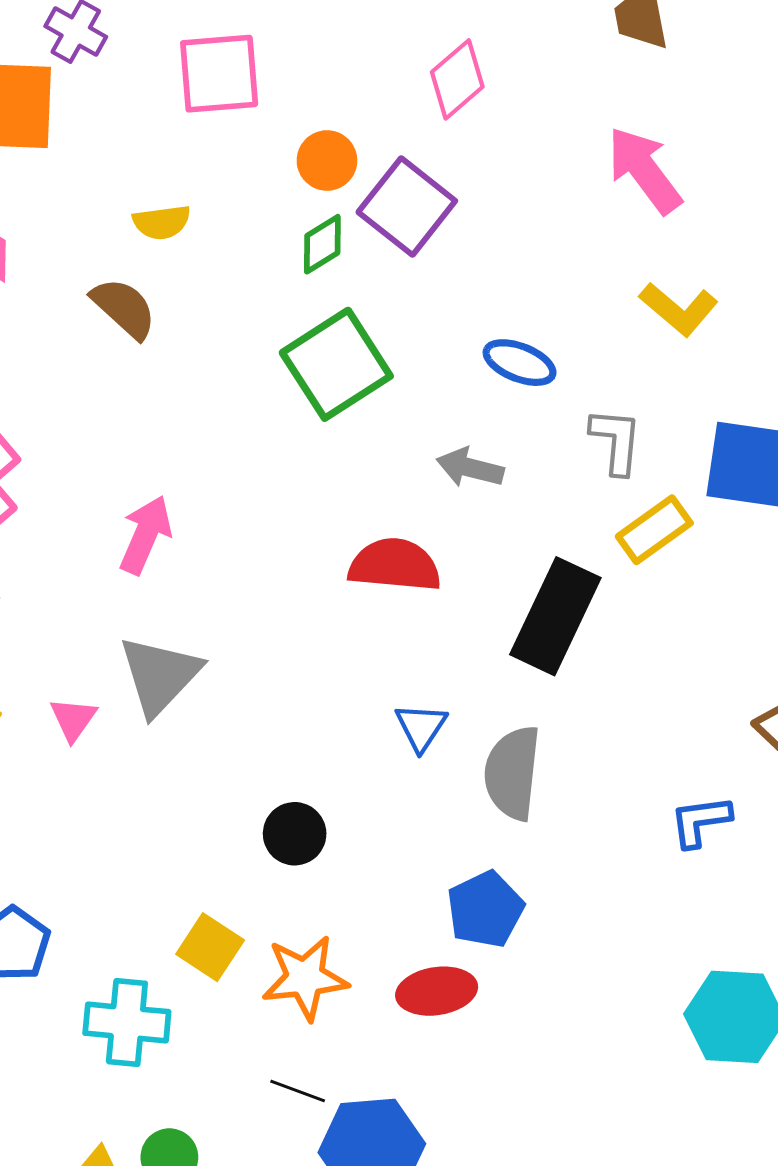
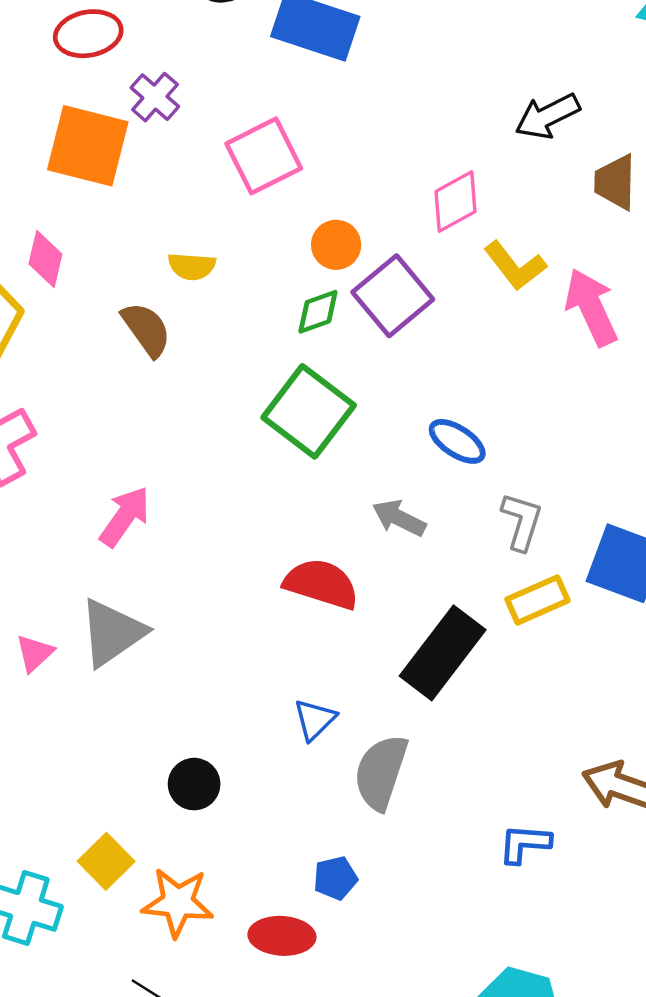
pink square: (219, 74) -> (264, 156), turned -34
yellow L-shape: (679, 309) -> (515, 266), moved
green square: (336, 364) -> (309, 411), turned -32
blue pentagon: (485, 909) -> (335, 878), size x0.7

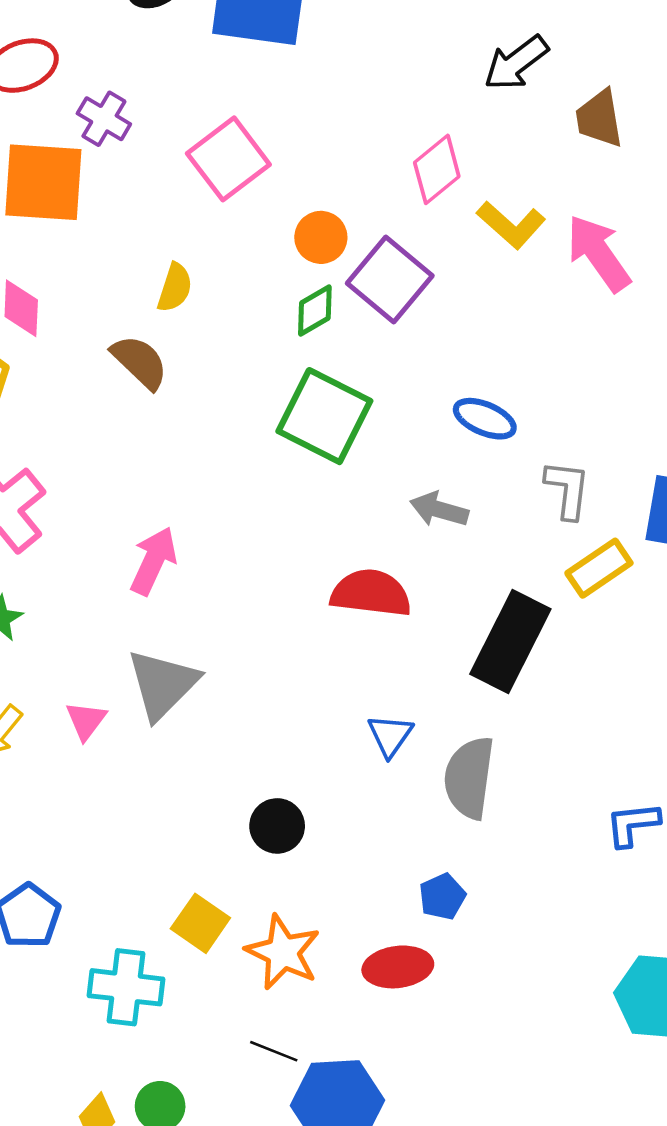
yellow semicircle: (192, 266) -> (175, 288), turned -66
orange star: (178, 902) -> (283, 952), turned 30

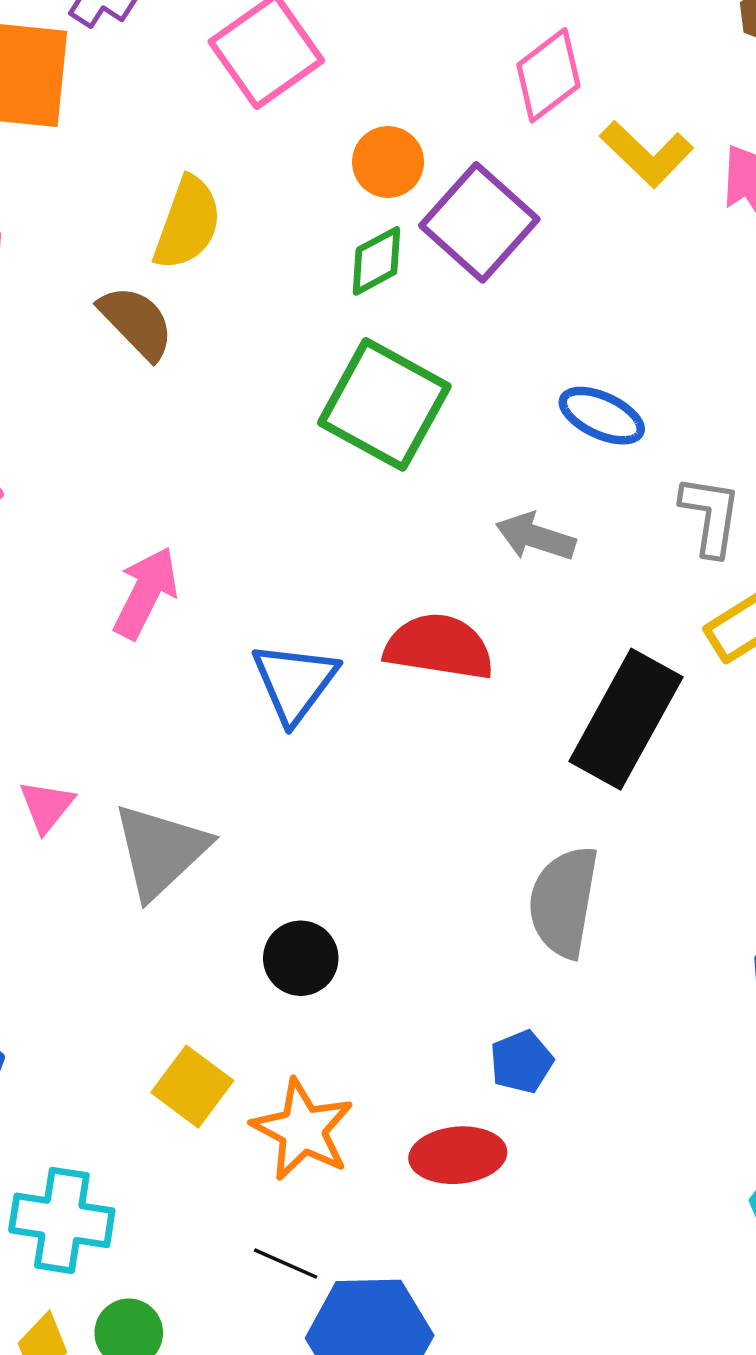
yellow semicircle: (175, 288) -> (188, 223), size x1.4
gray triangle: (163, 684) -> (160, 851), moved
blue triangle: (390, 735) -> (295, 682), moved, size x1.4
cyan cross: (126, 987) -> (62, 1220), moved

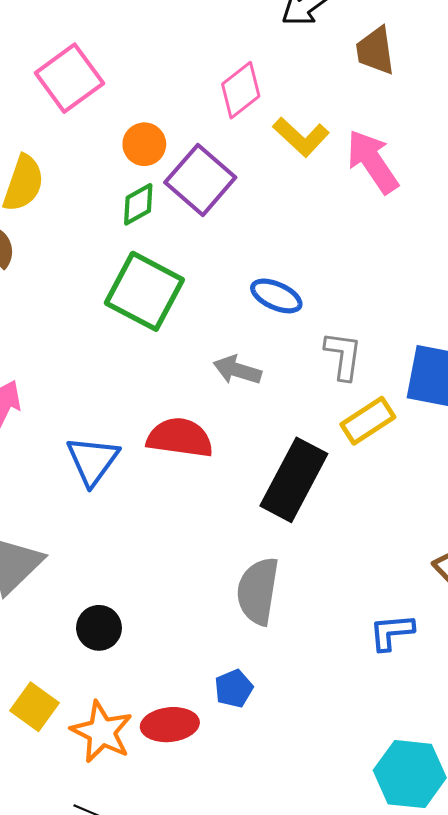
red ellipse: (458, 1155) -> (170, 725), moved

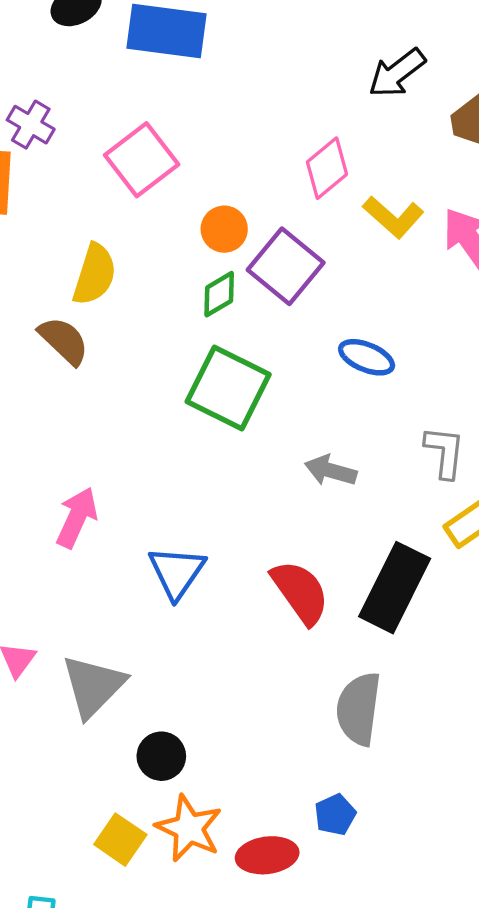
blue ellipse: (276, 296) -> (367, 357), moved
red semicircle: (180, 438) -> (300, 592), moved, turned 48
black circle: (99, 628) -> (161, 756), moved
orange star: (102, 732) -> (189, 828), moved

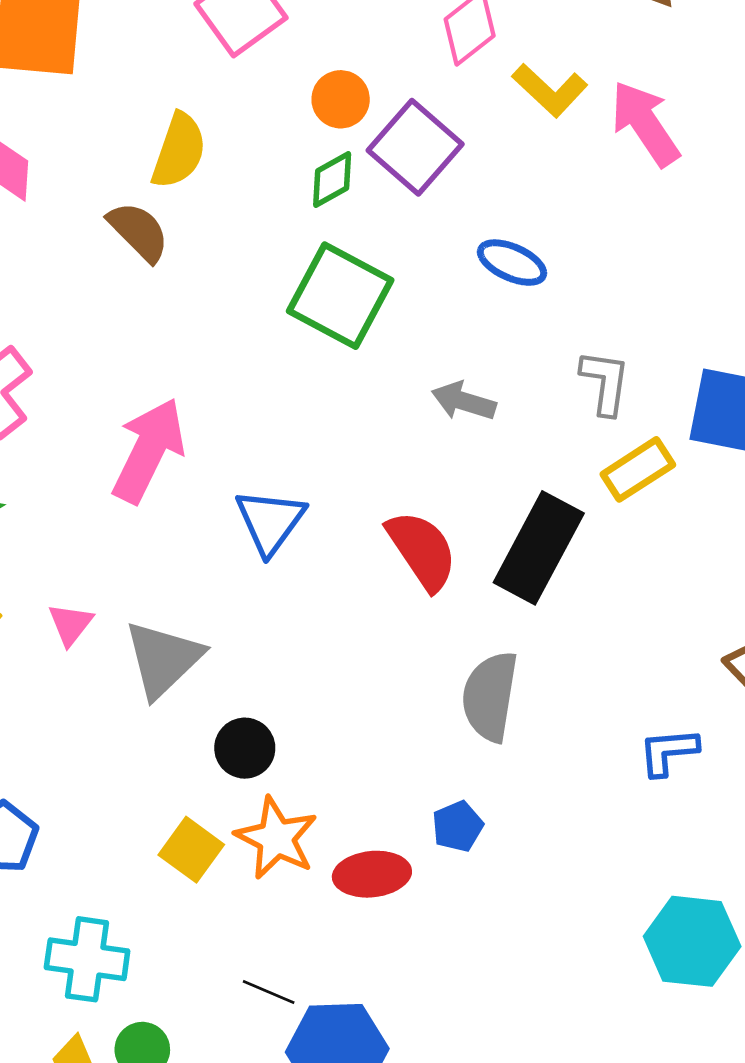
pink arrow: (77, 518) -> (149, 450), size x1.4

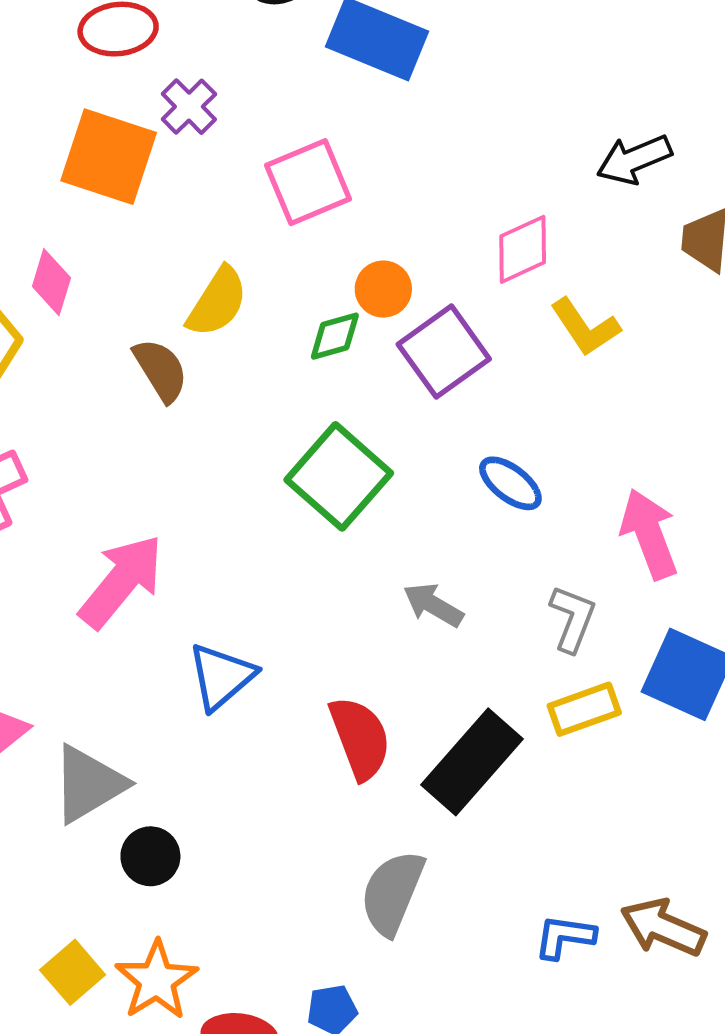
pink arrow: (645, 123) -> (649, 534), moved
green diamond: (332, 180) -> (335, 336), moved
black circle: (245, 748) -> (150, 856), moved
blue L-shape: (668, 752) -> (565, 937), moved

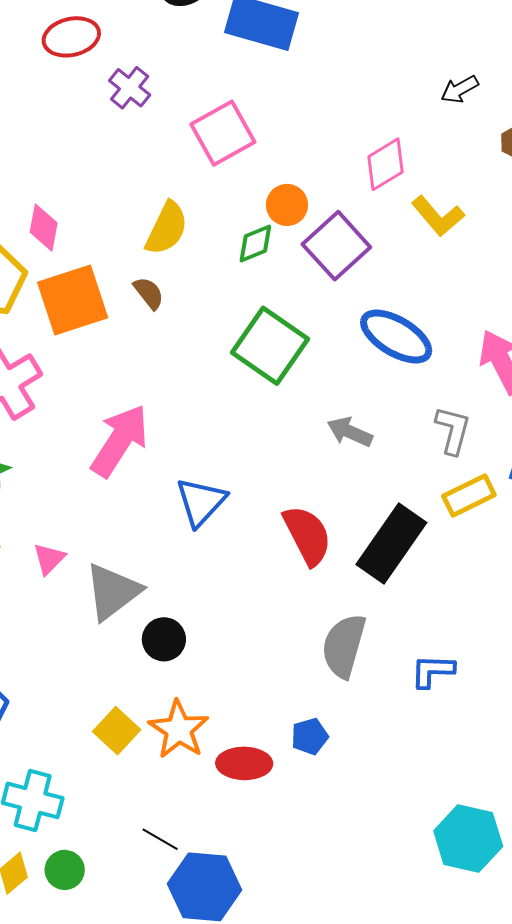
orange square: (109, 157) -> (73, 300), moved, turned -30
black arrow: (634, 160) -> (460, 89), size x0.7
brown semicircle: (161, 370) -> (149, 293), moved, size x0.7
blue ellipse: (510, 483) -> (396, 337), size x1.5
blue L-shape: (565, 937) -> (432, 671), moved

